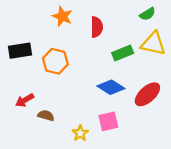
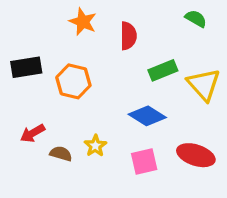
green semicircle: (147, 14) -> (196, 19), turned -119
yellow triangle: (153, 44) -> (204, 85), moved, turned 36
red ellipse: (147, 94) -> (196, 155), moved, turned 60
yellow star: (80, 133) -> (95, 146), moved

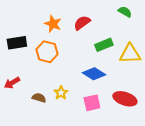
orange star: (83, 22) -> (53, 24), moved
red semicircle: (128, 36) -> (82, 23), turned -126
yellow triangle: (204, 85) -> (130, 54), turned -50
red arrow: (33, 133) -> (12, 83), moved

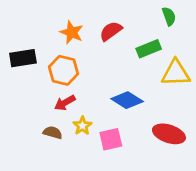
green semicircle: (125, 12) -> (169, 16), turned 40
green rectangle: (104, 45) -> (149, 49), moved
red arrow: (12, 83) -> (65, 103), moved
pink square: (92, 103) -> (111, 139), moved

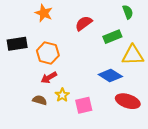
orange star: (72, 32) -> (44, 13), moved
blue diamond: (127, 100) -> (110, 76), moved

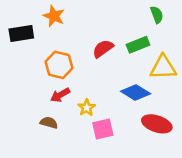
red semicircle: (84, 23) -> (103, 49), moved
black rectangle: (17, 44) -> (21, 34), moved
yellow star: (62, 95) -> (87, 108), moved

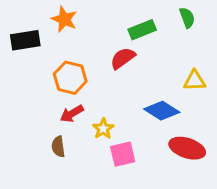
green rectangle: (138, 45) -> (142, 30), moved
yellow triangle: (163, 67) -> (195, 81), size x0.7
brown semicircle: (49, 123) -> (58, 147), turned -114

